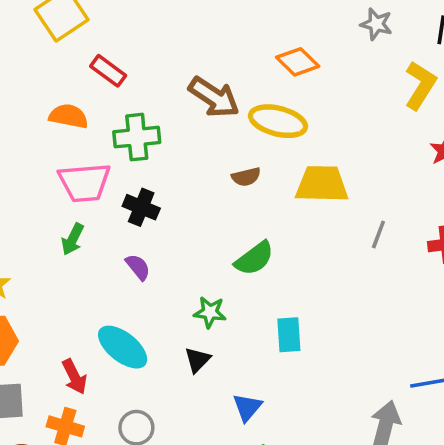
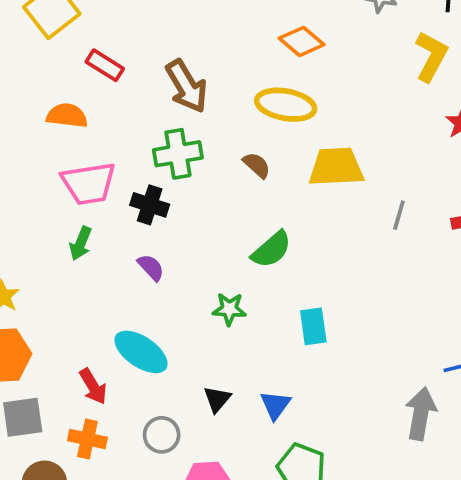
brown arrow: (214, 97) -> (187, 86), moved, turned 30
green cross: (137, 137) -> (178, 154), moved
brown semicircle: (246, 177) -> (257, 165), turned -120
black triangle: (198, 360) -> (217, 399), moved

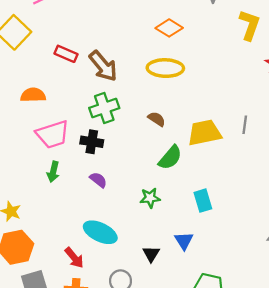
red rectangle: (105, 65) -> (66, 54), moved
brown semicircle: (257, 165) -> (157, 119), moved
yellow trapezoid: (336, 167) -> (204, 133), moved
blue triangle: (275, 405) -> (184, 241), moved

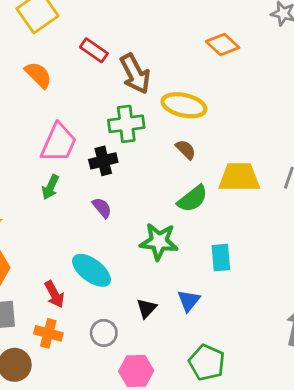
yellow ellipse: (165, 68) -> (184, 105), moved
orange semicircle: (33, 95) -> (38, 75), moved, turned 35
pink trapezoid: (53, 134) -> (59, 143), turned -60
black cross: (92, 142) -> (103, 161), turned -35
green star: (150, 198) -> (159, 242), size x1.5

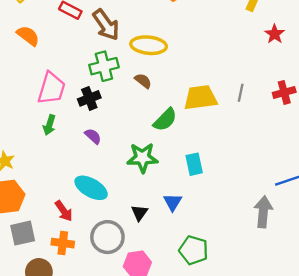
brown semicircle: (186, 150) -> (143, 81), moved
gray circle: (104, 333) -> (107, 237), size x1.5

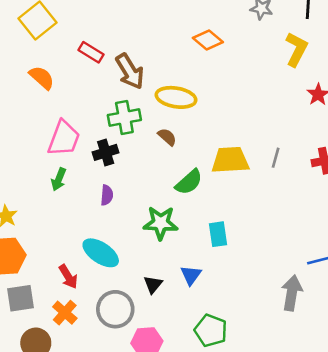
purple semicircle: (93, 136) -> (107, 195), turned 48
orange cross: (63, 243) -> (65, 313), turned 30

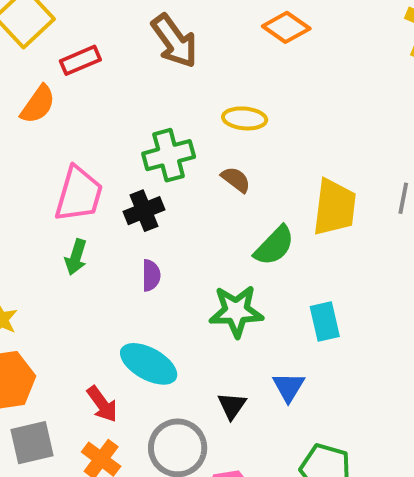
red rectangle: (91, 52) -> (80, 60), moved, turned -50
brown arrow: (130, 71) -> (174, 41), moved
orange semicircle: (42, 78) -> (38, 104), turned 88
yellow ellipse: (176, 97) -> (245, 118), size x0.7
yellow trapezoid: (230, 160) -> (335, 207), turned 105

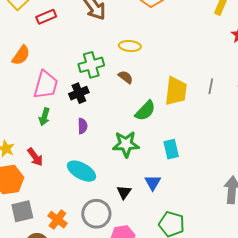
orange semicircle: (38, 104) -> (21, 55), moved
red arrow: (102, 404) -> (35, 157), moved

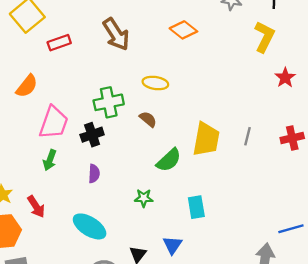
green star: (126, 144) -> (144, 198), size x0.6

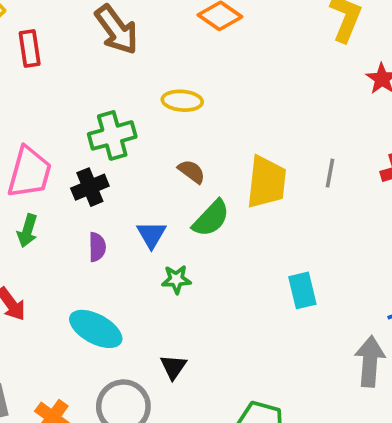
red rectangle: (59, 43) -> (30, 49), turned -75
brown semicircle: (148, 119) -> (192, 171), moved
cyan rectangle: (196, 207) -> (302, 290), moved
blue triangle: (172, 245) -> (151, 235), moved

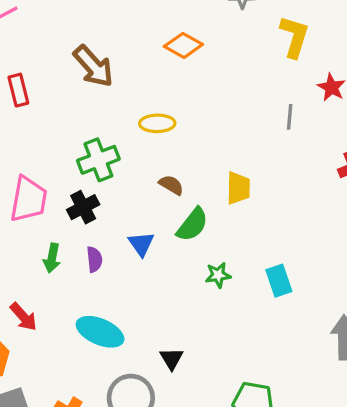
gray line: (330, 173) -> (290, 117), moved
yellow trapezoid: (266, 182) -> (238, 188), size x0.7
green arrow: (27, 231) -> (52, 258), moved
green star: (176, 279) -> (218, 275), moved

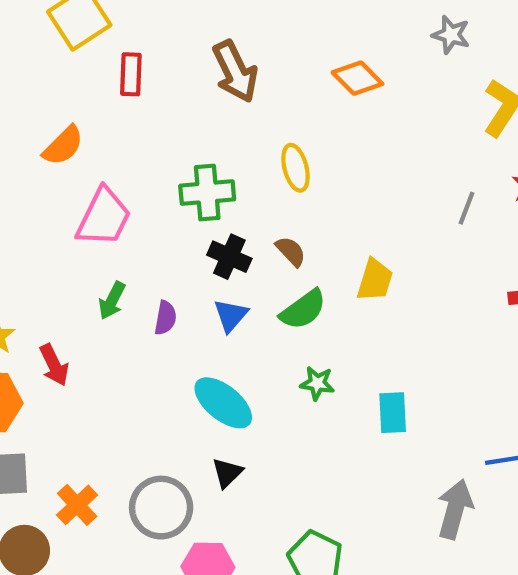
yellow ellipse: (157, 123) -> (296, 168), turned 60
black cross: (83, 207) -> (229, 257), moved, turned 36
cyan ellipse: (100, 332) -> (223, 403), moved

